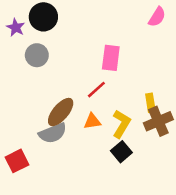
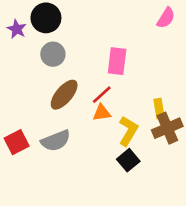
gray circle: (37, 55) -> (53, 54), moved
brown ellipse: (61, 112) -> (64, 95), moved
orange triangle: (92, 121) -> (102, 113), moved
red square: (17, 161) -> (17, 142), moved

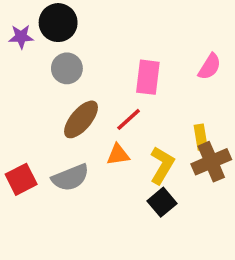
pink semicircle: (166, 18) -> (210, 67), moved
purple star: (17, 29) -> (21, 37), turned -30
orange triangle: (102, 113) -> (118, 155), moved

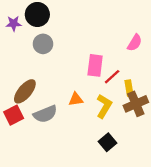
pink rectangle: (148, 77) -> (95, 65), moved
brown ellipse: (81, 119) -> (25, 91), moved
red line: (129, 119) -> (112, 77), moved
black square: (162, 202) -> (107, 142), moved

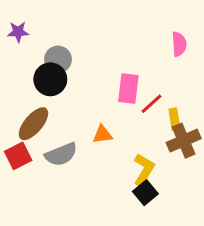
black circle: (37, 14) -> (50, 79), moved
pink semicircle: (135, 43) -> (179, 44), moved, turned -36
yellow L-shape: (104, 106) -> (144, 170), moved

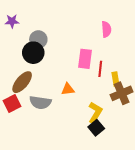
pink semicircle: (179, 44) -> (106, 29), moved
red line: (151, 104) -> (100, 69), turned -42
gray semicircle: (61, 154) -> (40, 102), turned 30

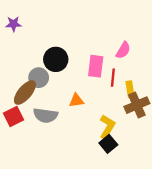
pink semicircle: (106, 29) -> (123, 50), moved, turned 35
gray circle: (38, 39) -> (39, 78), moved
black circle: (33, 53) -> (56, 59), moved

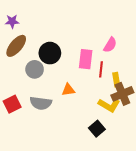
brown ellipse: (25, 92) -> (16, 46), moved
yellow L-shape: (107, 127) -> (109, 105), moved, turned 90

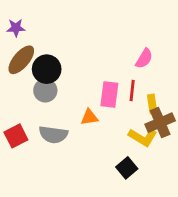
black circle: (50, 53) -> (47, 69), moved
pink rectangle: (86, 59) -> (109, 94), moved

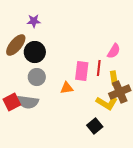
purple star: (16, 28) -> (34, 21), moved
pink semicircle: (144, 58) -> (114, 51), moved
gray circle: (45, 90) -> (37, 77), moved
gray semicircle: (53, 135) -> (28, 102), moved

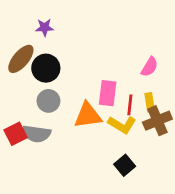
red line: (99, 68) -> (130, 105), moved
orange triangle: (67, 88) -> (88, 115), size x1.6
yellow L-shape: (107, 103) -> (122, 125), moved

